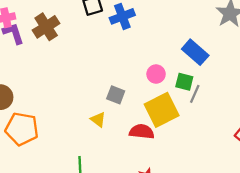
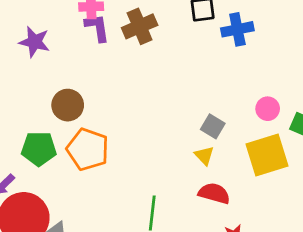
yellow triangle: (98, 120) -> (204, 156), moved
red semicircle: (142, 132) -> (214, 193), moved

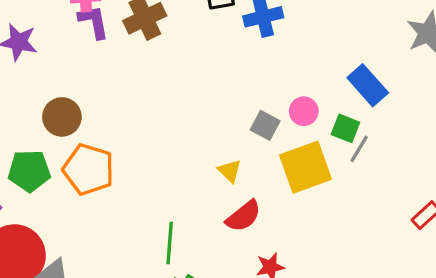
gray square: (213, 126) -> (265, 125), moved
red semicircle: (214, 193) -> (243, 216), turned 128

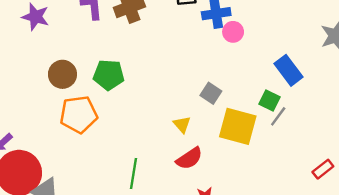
pink circle: (304, 111) -> (233, 32), moved
yellow square: (305, 167) -> (238, 126), turned 30
orange pentagon: (88, 169) -> (79, 114), turned -30
green pentagon: (29, 171) -> (109, 75), moved

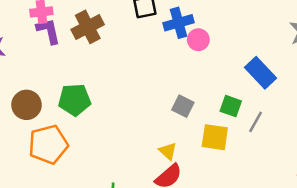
green square: (269, 100) -> (231, 106), moved
yellow triangle: (182, 124) -> (168, 151), moved
yellow square: (238, 126) -> (215, 137), size x0.7

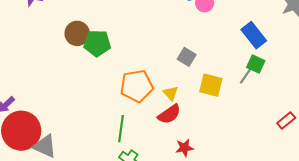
brown circle: (27, 105) -> (77, 33), moved
green square: (231, 106) -> (256, 64), moved
orange pentagon: (48, 144) -> (137, 86), moved

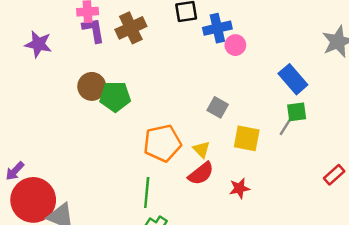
green square: (256, 64) -> (297, 112), turned -30
red star: (184, 148) -> (240, 188), moved

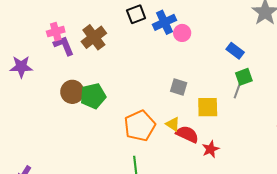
blue rectangle: (293, 79) -> (235, 51), size x0.7
red semicircle: (201, 174) -> (187, 134), moved, turned -105

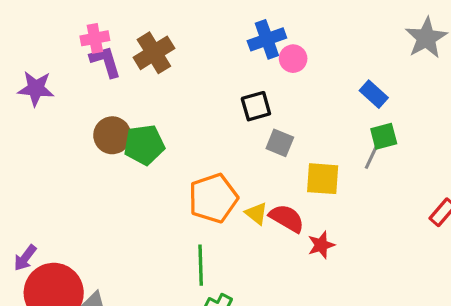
black square: (136, 14) -> (256, 106), moved
yellow triangle: (173, 124) -> (256, 213), moved

